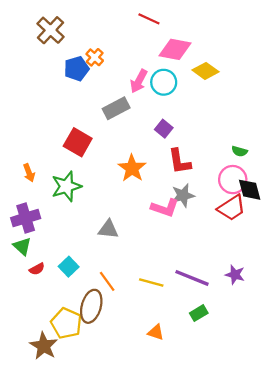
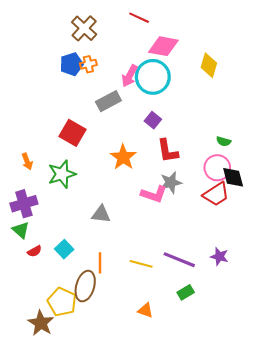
brown cross: (51, 30) -> (84, 28), moved
orange cross: (95, 57) -> (88, 64), moved, turned 35
yellow diamond: (206, 71) -> (209, 65), moved, turned 70
cyan circle: (164, 82) -> (153, 77), size x1.4
orange line: (107, 281) -> (100, 263), turned 36

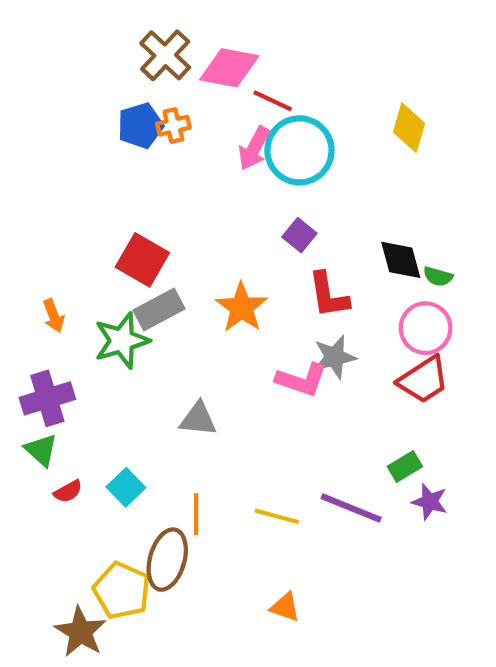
red line: (139, 18) -> (273, 101), moved
pink diamond: (163, 46) -> (229, 68), moved
gray rectangle: (108, 101) -> (159, 310), moved
black diamond: (233, 177) -> (401, 260), moved
green rectangle: (186, 292) -> (405, 467), moved

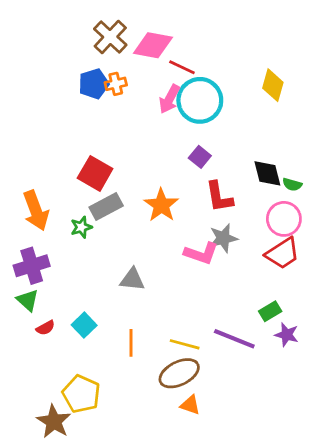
orange arrow: (54, 316) -> (36, 211), size x1.8
green star: (122, 341) -> (81, 227), size x0.6
brown ellipse: (167, 560) -> (179, 373), moved, turned 48

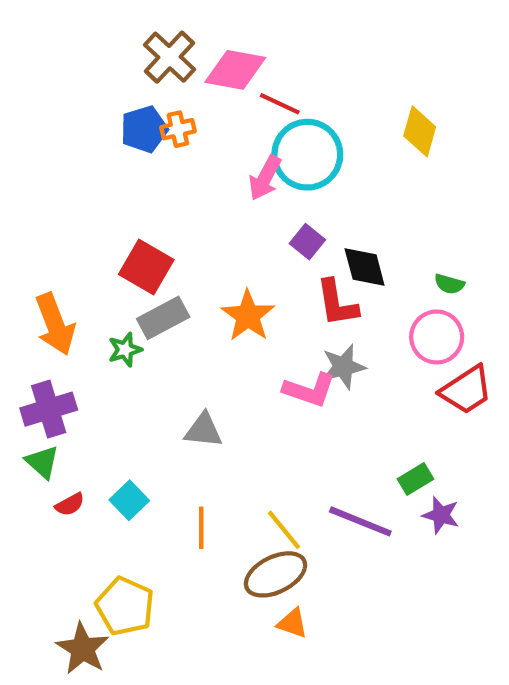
pink arrow: (170, 99) -> (265, 178), moved
black diamond: (267, 173) -> (365, 267), moved
red trapezoid: (283, 253) -> (466, 390), moved
yellow line: (185, 344) -> (284, 530), turned 36

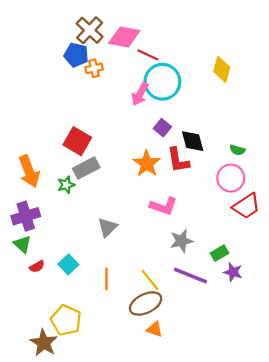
blue pentagon: (144, 129) -> (76, 55), moved, turned 30
orange star: (248, 316) -> (147, 164), moved
gray star: (343, 367) -> (181, 241), moved
gray triangle: (203, 430) -> (108, 227), turned -50

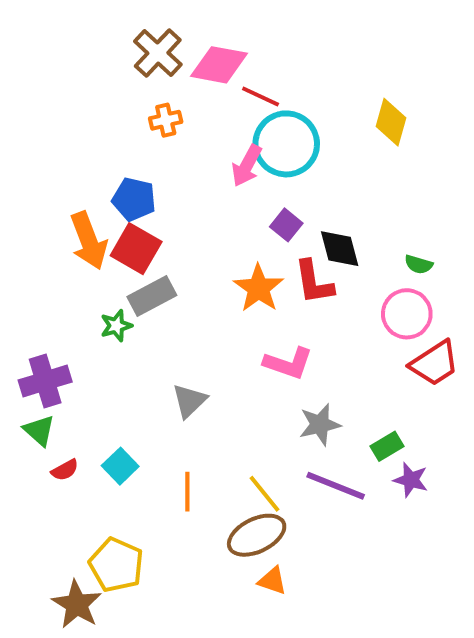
blue pentagon: (76, 55) -> (134, 199), moved
orange arrow: (29, 171) -> (89, 241), moved

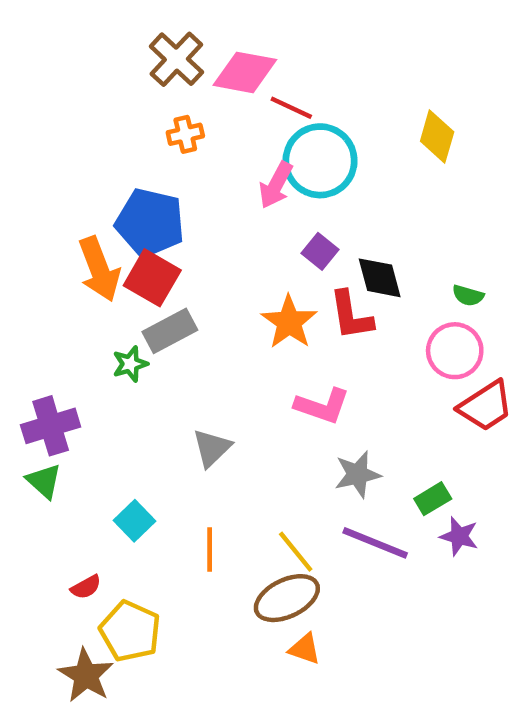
blue pentagon: (134, 199) -> (150, 223), size x1.4
red semicircle: (65, 470) -> (86, 587), moved

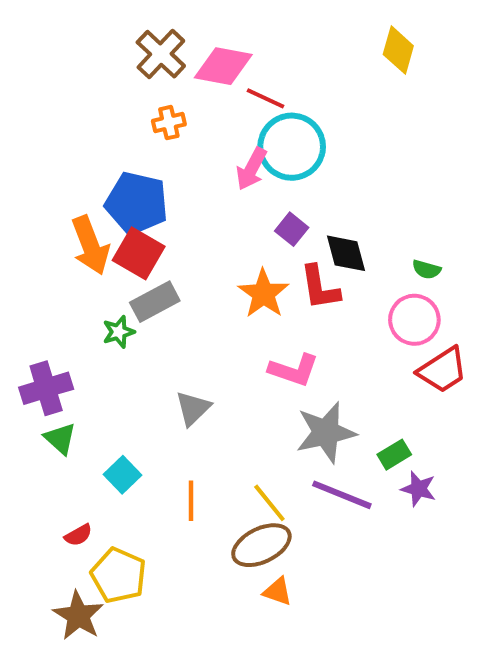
yellow diamond: (437, 137) -> (398, 50), moved
gray star: (358, 474) -> (326, 432), size x1.4
green triangle: (44, 481) -> (60, 438), moved

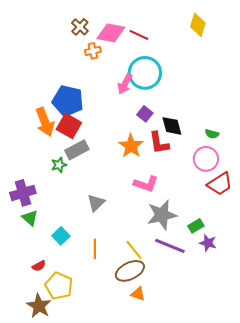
brown cross: (161, 54) -> (80, 27), size x0.7
red line: (265, 98) -> (139, 35), moved
orange cross: (169, 123) -> (93, 51), moved

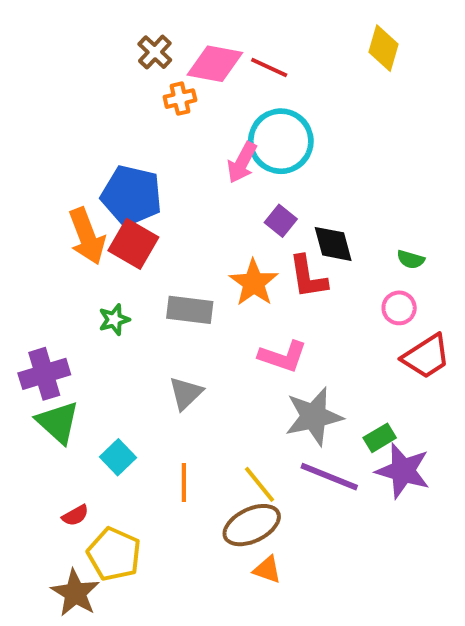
gray rectangle: (77, 150) -> (190, 310), moved, turned 35
pink circle: (206, 159) -> (399, 308), size x0.7
green triangle: (30, 218) -> (58, 422), size x1.4
purple star: (208, 243) -> (403, 471), size x1.6

